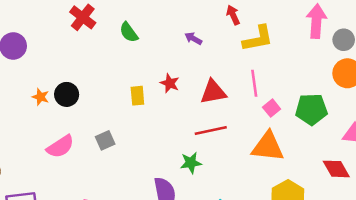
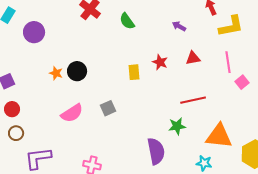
red triangle: (213, 92) -> (193, 58), moved, size x0.7
orange triangle: (268, 147) -> (219, 136), moved

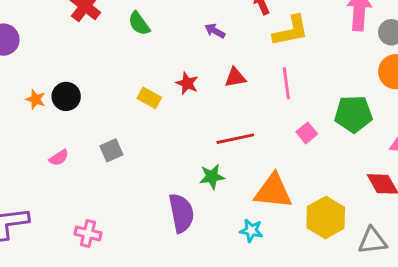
yellow rectangle: (134, 72) -> (149, 98), turned -56
pink square: (242, 82) -> (307, 133), moved
pink semicircle: (72, 113) -> (59, 158), size x0.6

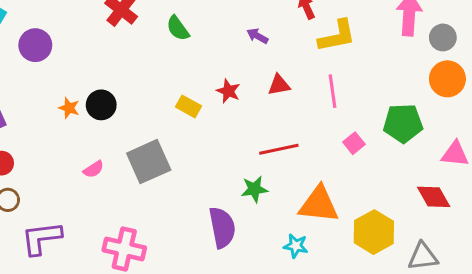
gray square: (111, 150) -> (149, 162), size x1.8
pink cross: (88, 234) -> (124, 249), size x1.5

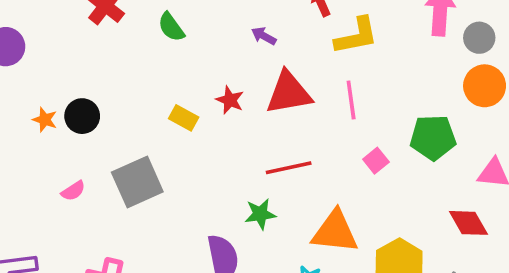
red triangle: (279, 85) -> (289, 93), size x1.8

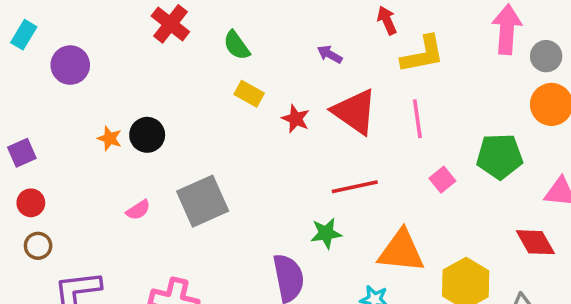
red triangle: (289, 93) -> (355, 112), turned 45
yellow rectangle: (184, 118) -> (249, 94), moved

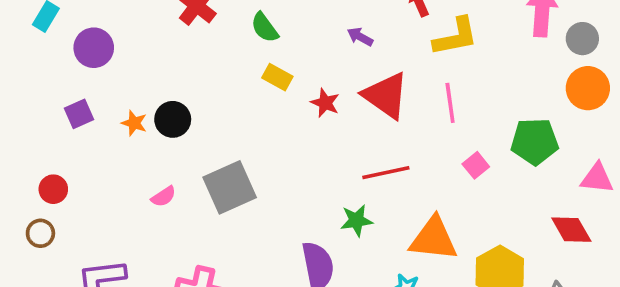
purple square: (22, 153) -> (79, 114), moved
brown circle: (38, 246) -> (40, 233), moved

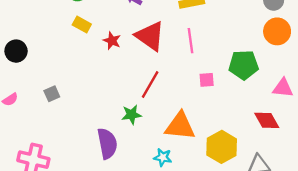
pink square: (476, 165) -> (207, 80), turned 35
red line: (386, 173) -> (150, 85), turned -48
gray square: (230, 187) -> (52, 94), size x0.5

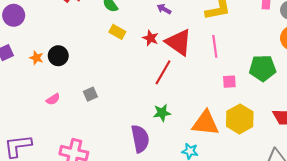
red star: (112, 41) -> (151, 38), moved
red line: (150, 85) -> (163, 72), moved
yellow hexagon: (222, 147) -> (240, 119), moved

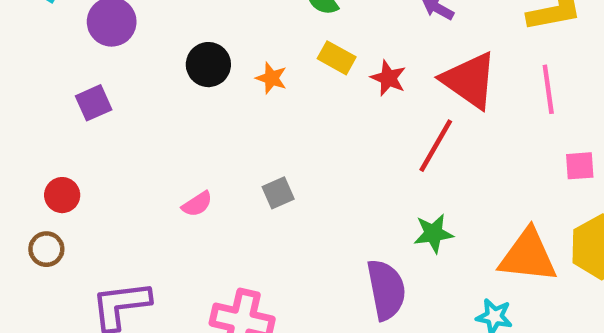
red star: (151, 38) -> (388, 78), moved
black circle: (58, 56) -> (208, 65), moved
orange star: (36, 58) -> (271, 78), moved

